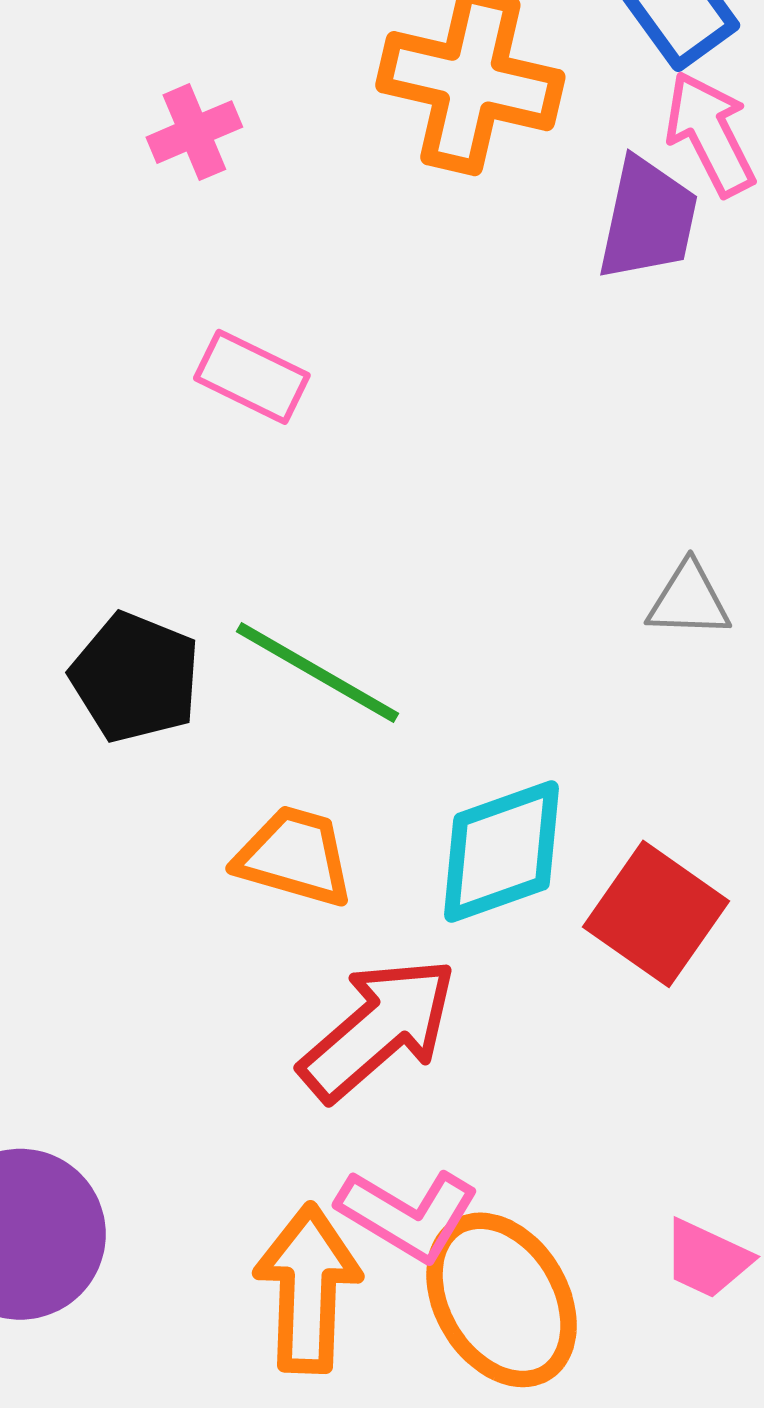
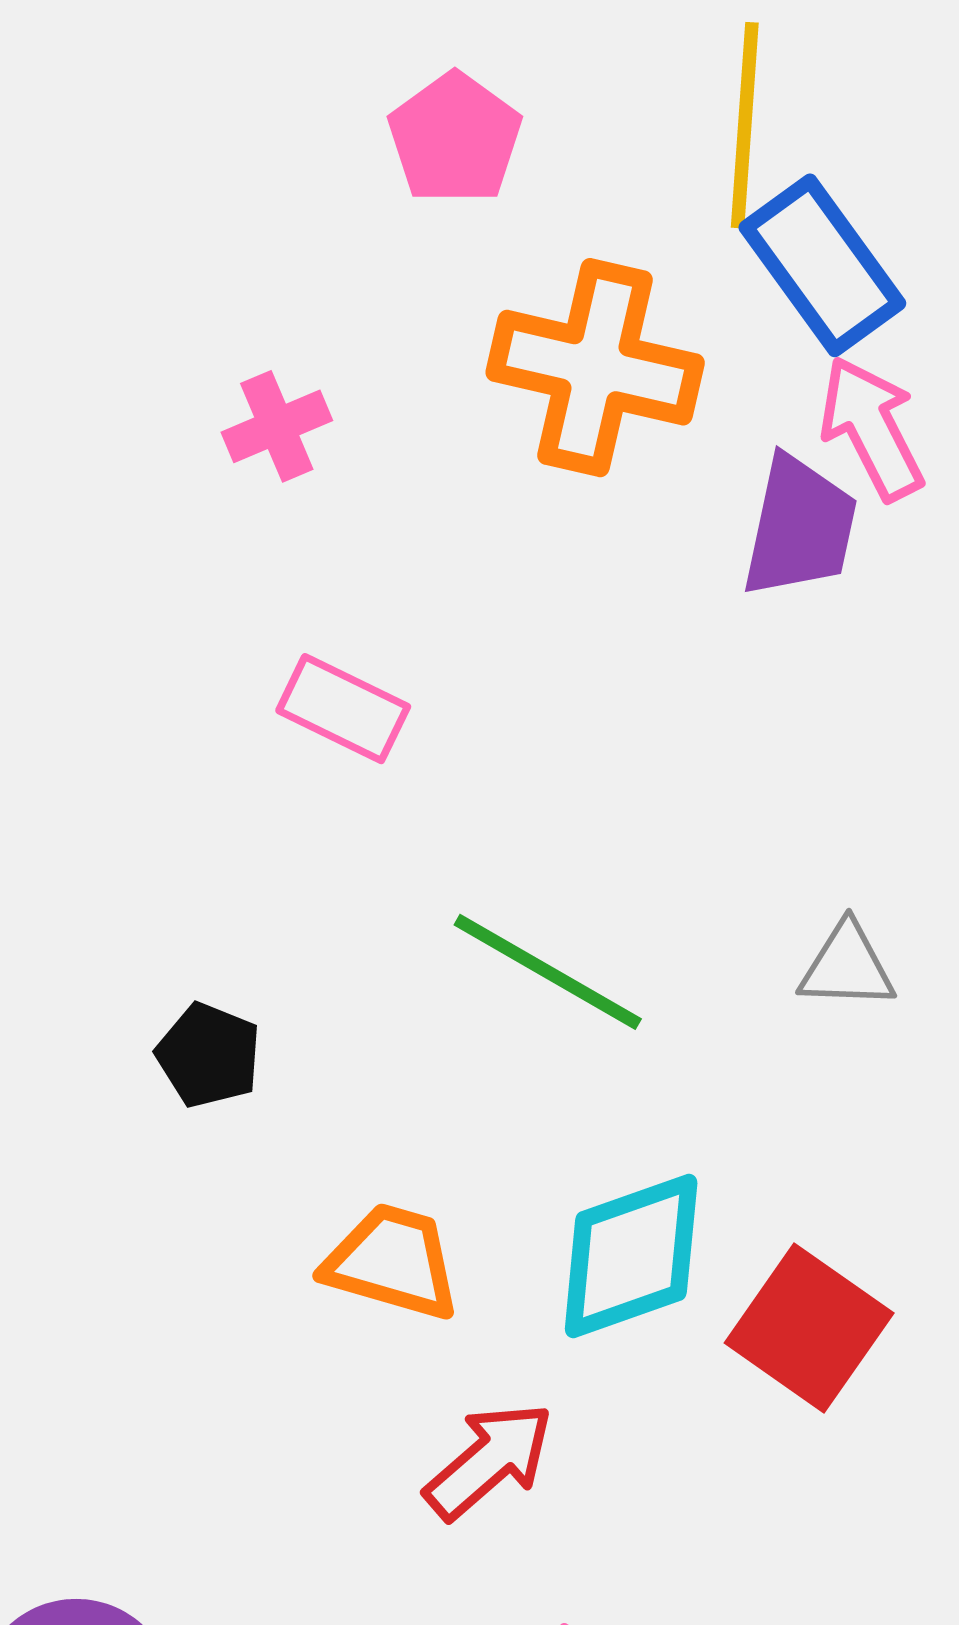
green line: (318, 672) -> (548, 972), moved
black pentagon: (135, 677) -> (209, 1055), size x0.7
red arrow: (378, 1029) -> (489, 1461), size x0.7

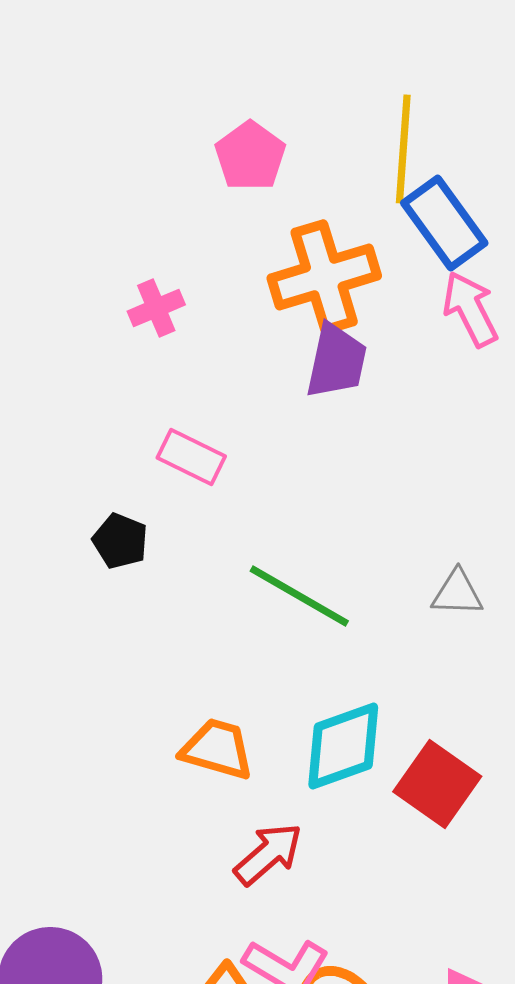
orange cross: (595, 368) -> (324, 277), turned -30
purple trapezoid: (800, 527) -> (336, 361), moved
black pentagon: (209, 1055) -> (120, 541), moved

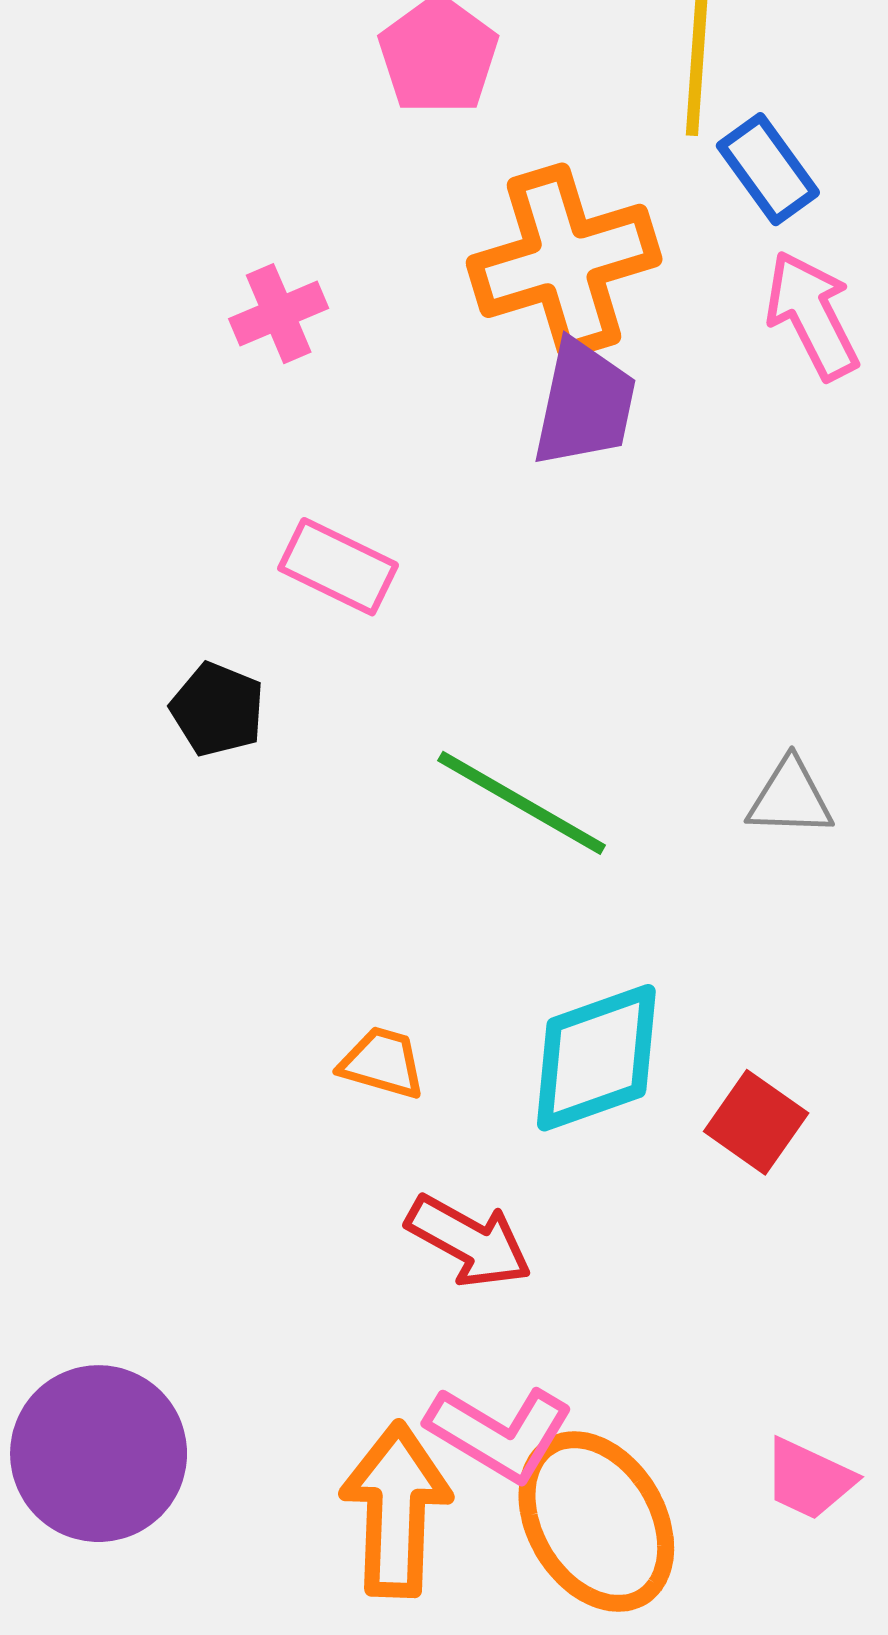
blue rectangle: (444, 223) -> (768, 169), size x0.7
orange trapezoid: (217, 749) -> (382, 1063), size x0.7
red square: (437, 784) -> (756, 1122), size x0.7
red arrow: (268, 854) -> (469, 1241), turned 70

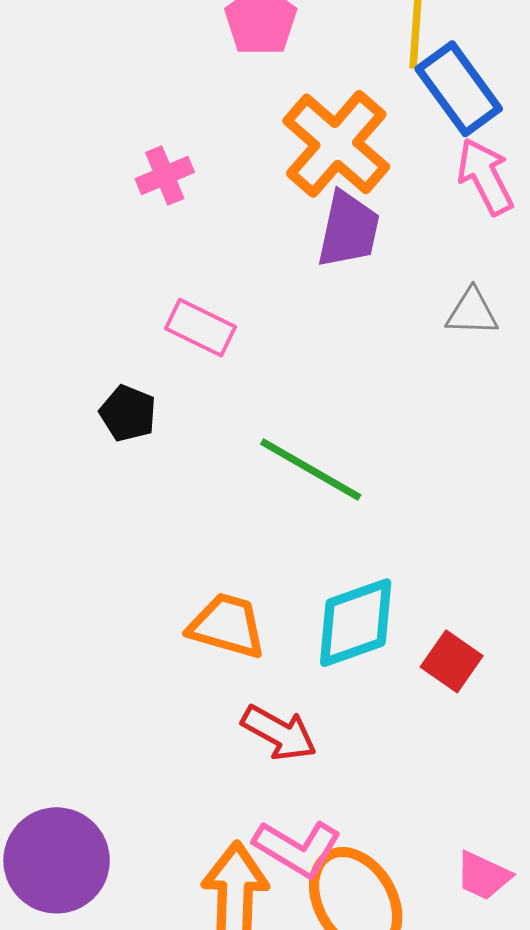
blue rectangle: (768, 169) -> (459, 89), size x1.4
orange cross: (564, 261) -> (336, 144), turned -32
gray triangle: (790, 798) -> (472, 312), moved
orange trapezoid: (382, 1063) -> (227, 626), size x1.5

